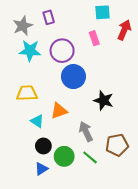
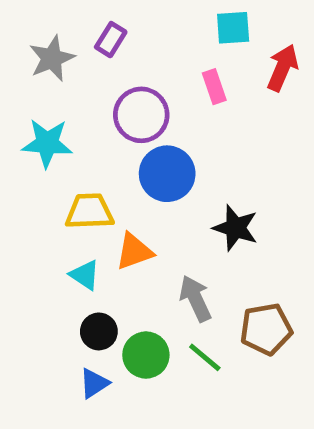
purple rectangle: (49, 17) -> (111, 40), turned 48
cyan star: (30, 51) -> (47, 143), moved
yellow trapezoid: (27, 93) -> (89, 211), moved

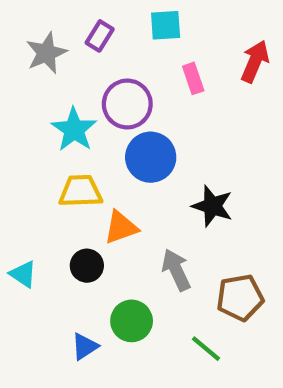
cyan square: (233, 28) -> (166, 25), moved
cyan star: (47, 143) -> (74, 130), moved, turned 30
cyan triangle: (85, 275) -> (23, 274), moved
black circle: (99, 331) -> (87, 266), moved
green line: (205, 357) -> (206, 349), moved

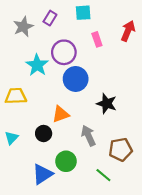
yellow trapezoid: (80, 191) -> (16, 96), moved
cyan triangle: (23, 274) -> (11, 138), turned 40
blue triangle: (85, 346) -> (42, 174), size x1.5

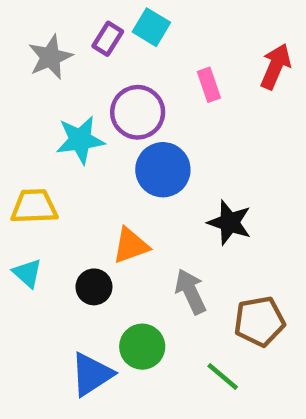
cyan square: (83, 13) -> (151, 27), moved, turned 35
cyan star: (37, 65) -> (80, 140), turned 30
cyan triangle: (11, 138) -> (27, 273), moved, turned -32

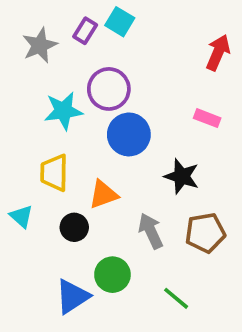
pink rectangle: (209, 85) -> (207, 118), moved, turned -50
yellow trapezoid: (34, 206) -> (54, 173), moved, turned -87
brown pentagon: (259, 321) -> (205, 233), moved

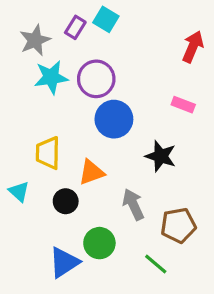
cyan star: (63, 111) -> (51, 77), moved
brown pentagon: (205, 233) -> (178, 225), moved

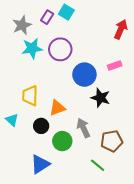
pink rectangle: (183, 105) -> (115, 65), turned -40
blue circle: (114, 119) -> (84, 75), moved
green circle: (99, 243) -> (62, 141), moved

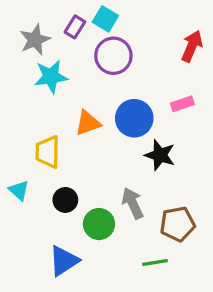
purple circle: (60, 49) -> (113, 56), moved
orange triangle: (57, 108) -> (88, 123), moved
green line: (98, 165) -> (155, 262), turned -49

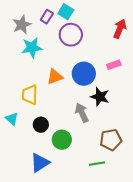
gray arrow: (133, 203) -> (82, 113), moved

